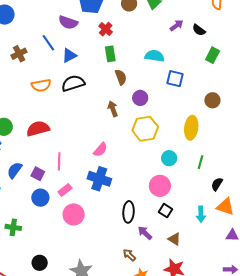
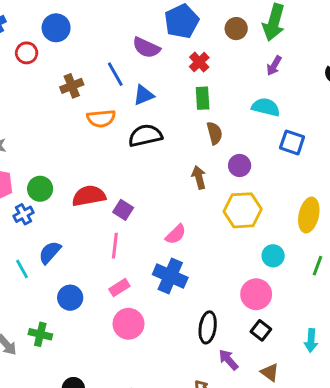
purple arrow: (177, 25) -> (274, 66), moved, turned 152
orange semicircle: (41, 85) -> (101, 118), moved
purple square: (38, 174) -> (123, 210), moved
blue circle: (40, 198) -> (70, 298), moved

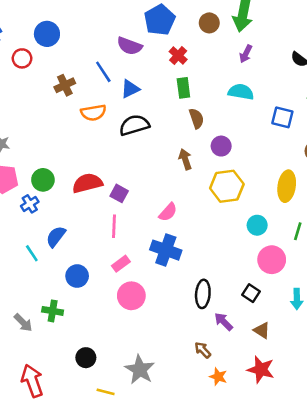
blue square: (292, 142) -> (282, 117), moved
pink circle: (256, 294) -> (272, 260), moved

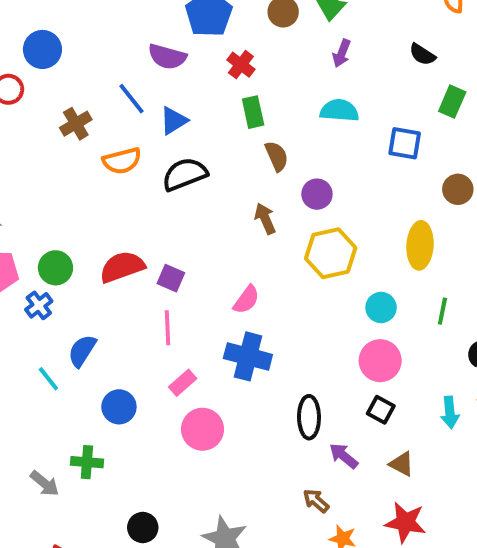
pink circle: (272, 260) -> (380, 361), moved

